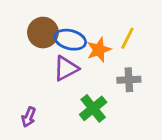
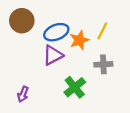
brown circle: (43, 33) -> (22, 21), moved
blue ellipse: (70, 40) -> (56, 32), turned -35

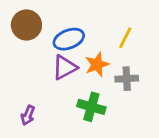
orange star: (79, 40) -> (97, 65), moved
green cross: (75, 87) -> (91, 107), turned -35

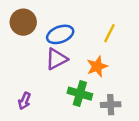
orange star: (97, 65) -> (97, 66), moved
gray cross: (127, 79) -> (111, 105), moved

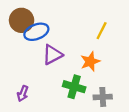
blue ellipse: (60, 34) -> (36, 32), moved

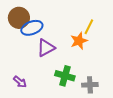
orange star: (90, 62) -> (79, 41), moved
purple arrow: (23, 94) -> (20, 82), turned -72

